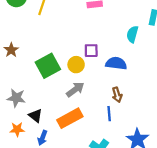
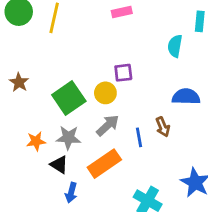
blue semicircle: (116, 63) -> (186, 97), moved
gray star: (16, 98) -> (68, 138), moved
blue line: (109, 114) -> (139, 137), moved
orange star: (17, 129) -> (36, 141), moved

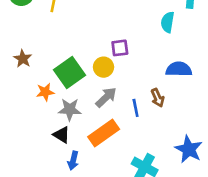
orange star: (36, 141) -> (45, 92), moved

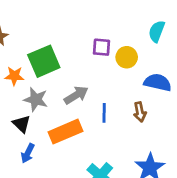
yellow circle: (104, 67) -> (127, 57), moved
brown arrow: (158, 98) -> (140, 112), moved

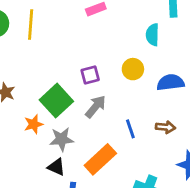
purple square: (101, 47) -> (90, 75), moved
gray arrow: (76, 95) -> (96, 107), moved
brown arrow: (140, 112) -> (165, 127), moved, turned -54

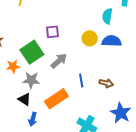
purple square: (90, 75) -> (53, 32), moved
blue semicircle: (171, 82) -> (112, 41), moved

